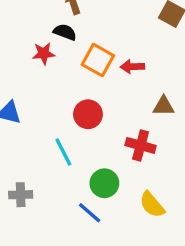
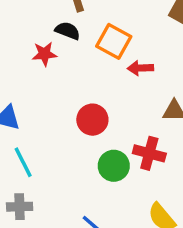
orange square: (98, 60) -> (114, 41), moved
cyan line: (63, 152) -> (23, 162), moved
green circle: (104, 183) -> (114, 166), moved

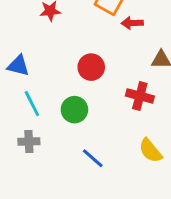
green circle: (114, 166) -> (74, 110), moved

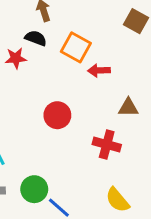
green circle: (74, 110) -> (34, 189), moved

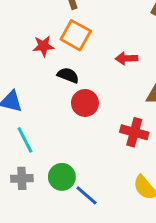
black semicircle: (36, 38) -> (68, 75), moved
orange square: (76, 47) -> (76, 35), moved

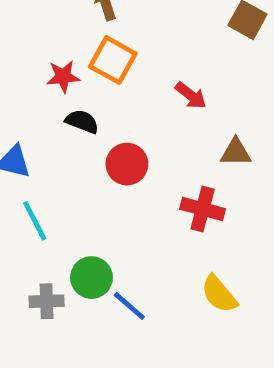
red arrow: (127, 58) -> (191, 95), turned -140
black semicircle: (68, 75) -> (82, 121), moved
gray cross: (22, 178) -> (47, 301), moved

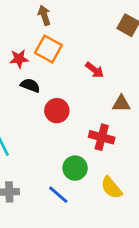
green circle: (91, 278) -> (75, 168), moved

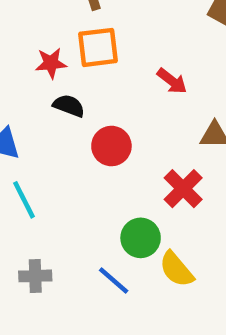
orange square: (48, 49) -> (98, 47), turned -36
red cross: (102, 137) -> (183, 189), turned 30
yellow semicircle: (111, 188) -> (176, 269), moved

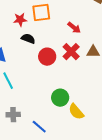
red cross: (183, 189) -> (71, 52), moved
blue line: (114, 280) -> (39, 127), moved

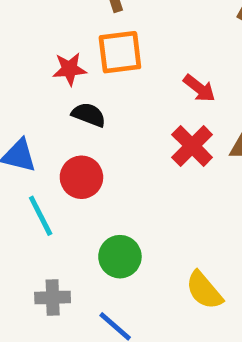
red circle: (47, 57) -> (81, 177), moved
green circle: (60, 98) -> (120, 257), moved

